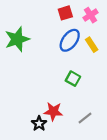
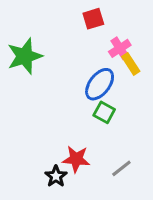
pink cross: (91, 15) -> (120, 48), moved
blue ellipse: (70, 40) -> (100, 84), moved

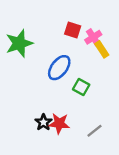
red square: (93, 19) -> (73, 30), moved, turned 35
blue ellipse: (100, 84) -> (59, 68), moved
black star: (56, 176) -> (43, 122), moved

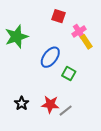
red square: (73, 30) -> (58, 16), moved
black star: (43, 122) -> (22, 103), moved
gray line: (94, 131) -> (66, 111), moved

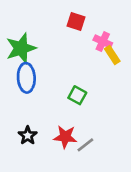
pink cross: (79, 32) -> (103, 42), turned -32
blue ellipse: (50, 57) -> (26, 78), moved, turned -40
green square: (69, 74) -> (77, 95), moved

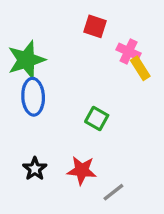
gray line: (85, 145) -> (113, 192), moved

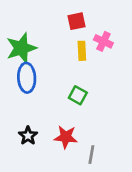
red square: (95, 26) -> (76, 21), turned -30
yellow rectangle: (140, 68) -> (82, 51), moved, turned 30
gray line: (113, 192) -> (91, 155), turned -42

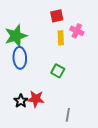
red star: (66, 137) -> (36, 99), moved

